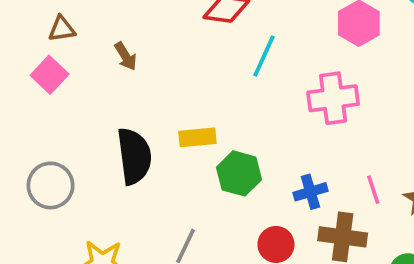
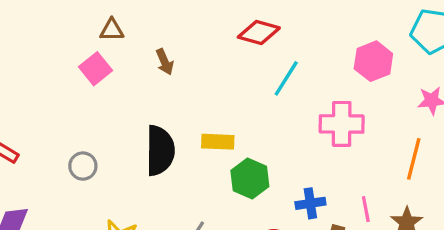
gray circle: (51, 185) -> (83, 166), size x0.7

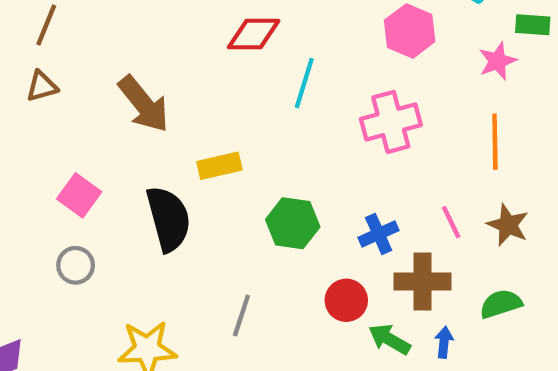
brown triangle: (112, 30) -> (42, 86), moved
brown arrow: (165, 62) -> (144, 104), size x1.8
pink square: (96, 69) -> (79, 195), moved
yellow rectangle: (218, 142) -> (219, 166), moved

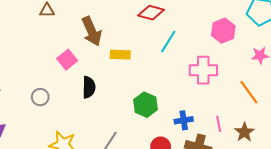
orange line: (495, 142) -> (249, 92), turned -50
yellow rectangle: (219, 166) -> (120, 55), moved
pink square: (79, 195) -> (67, 60), moved
black semicircle: (168, 219) -> (89, 87), size x0.7

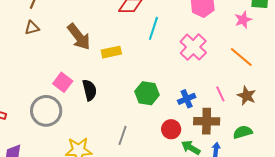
pink square: (67, 60) -> (63, 82), moved
pink cross: (203, 70) -> (193, 47), turned -32
gray circle: (40, 97) -> (46, 111), size x1.8

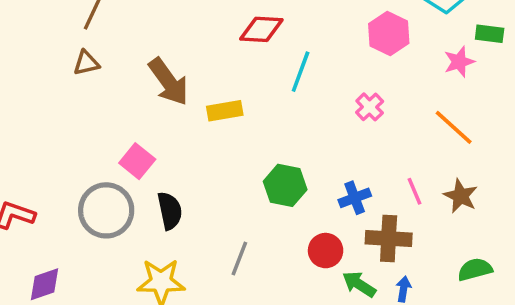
pink cross: (193, 47) -> (370, 107), size x0.6
black semicircle: (89, 90) -> (170, 211), moved
green semicircle: (243, 132) -> (475, 269), moved

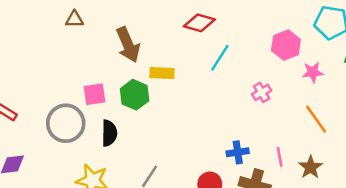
pink star: (459, 62) -> (313, 72), moved
pink square: (137, 161) -> (94, 94), turned 30
green hexagon: (285, 185) -> (135, 95), moved

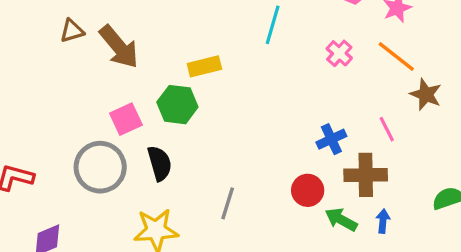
brown arrow: (128, 45) -> (119, 47), moved
orange line: (316, 119) -> (396, 56), moved
brown star: (310, 167) -> (426, 94), moved

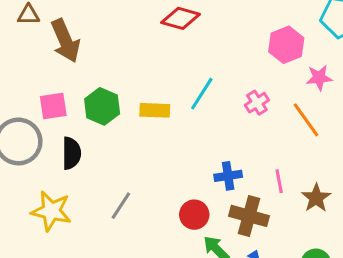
cyan line: (273, 25) -> (202, 94), moved
yellow rectangle: (204, 66) -> (155, 110), moved
brown star: (426, 94) -> (316, 198), moved

